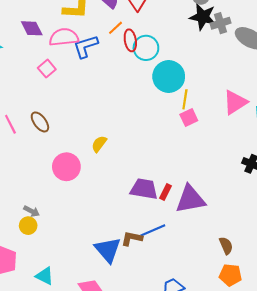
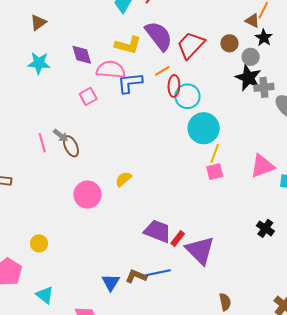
purple triangle: (190, 199) -> (200, 250), turned 44
gray arrow: (32, 211) -> (61, 135), moved
blue triangle: (108, 250) -> (111, 282), size x0.7

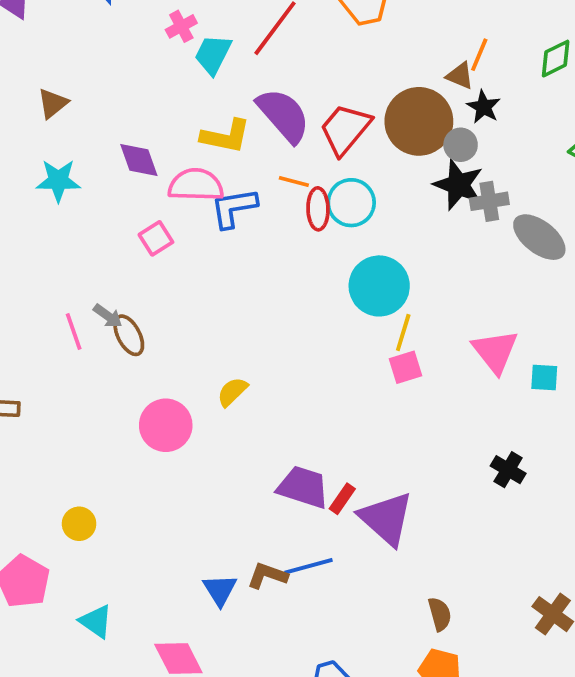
brown circle: (229, 43) -> (419, 121), size x2.0
orange line: (162, 71) -> (294, 181), turned 49
cyan circle: (187, 96) -> (351, 203), moved
pink triangle: (262, 166) -> (495, 351), turned -44

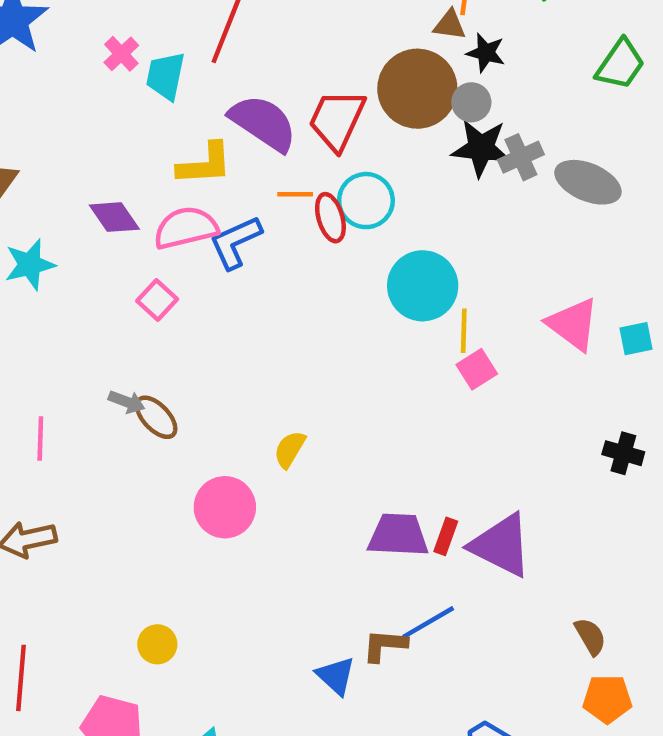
pink line: (74, 332) -> (40, 438), moved, turned 36

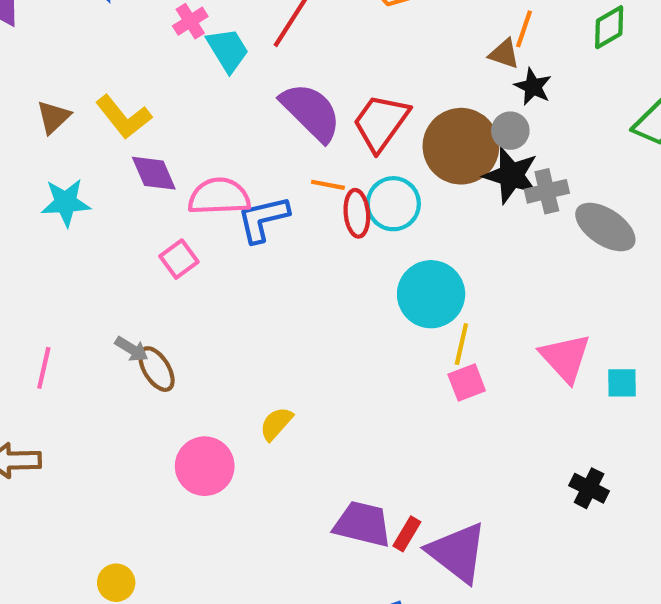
cyan trapezoid: (165, 76) -> (228, 50), turned 126
brown circle: (417, 89) -> (461, 146), moved
yellow L-shape: (205, 164) -> (124, 117), moved, turned 44

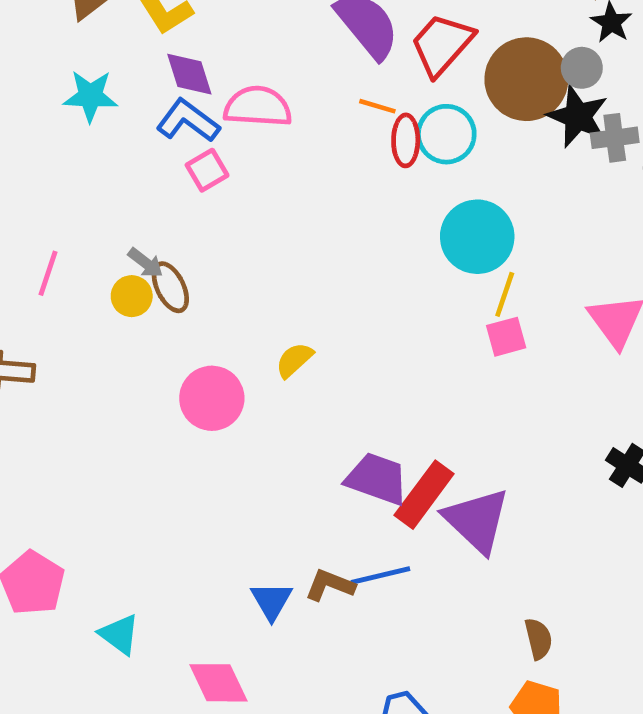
blue L-shape: (263, 219) -> (188, 121), moved, turned 44
red rectangle: (407, 534) -> (424, 495), size x1.8
yellow circle: (116, 583) -> (132, 296), moved

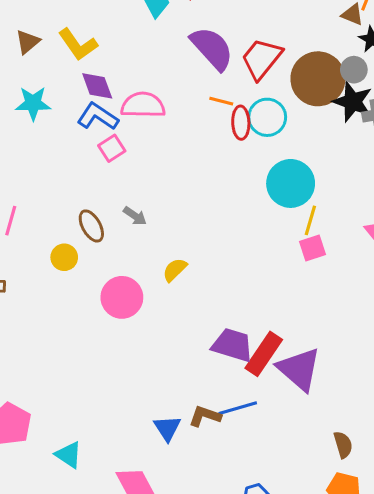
gray arrow: (146, 263) -> (135, 216), moved
yellow circle: (132, 296) -> (64, 257), moved

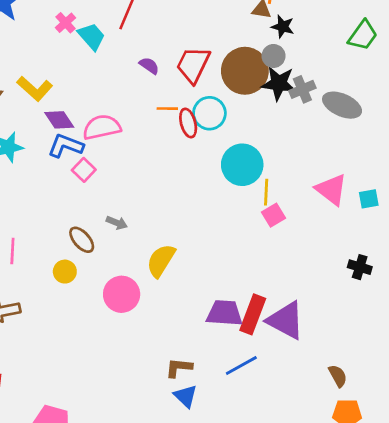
purple semicircle: (212, 48) -> (149, 66), size x0.5
yellow semicircle: (175, 270) -> (161, 261), size x1.5
brown L-shape: (205, 416) -> (179, 368), moved

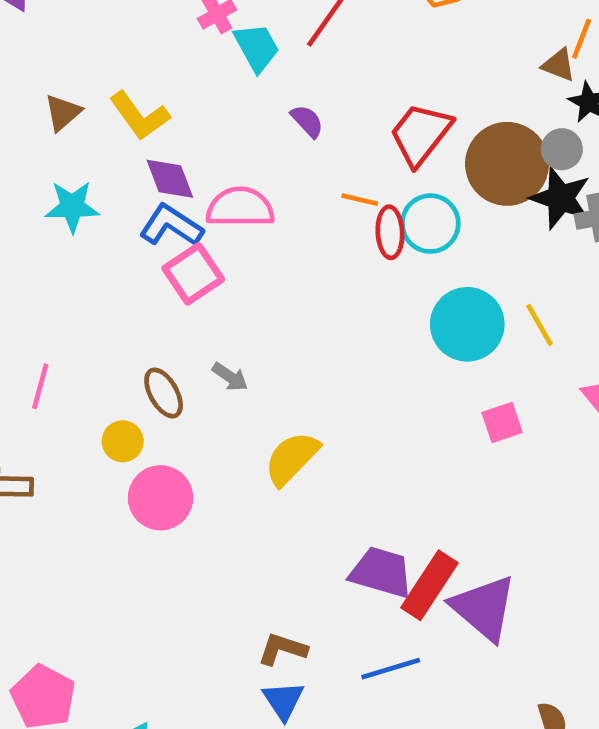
purple semicircle: (149, 66) -> (307, 121), moved
pink square: (84, 170) -> (193, 274), size x1.4
yellow line: (266, 192) -> (540, 325), moved, turned -45
pink circle: (122, 294) -> (161, 498), moved

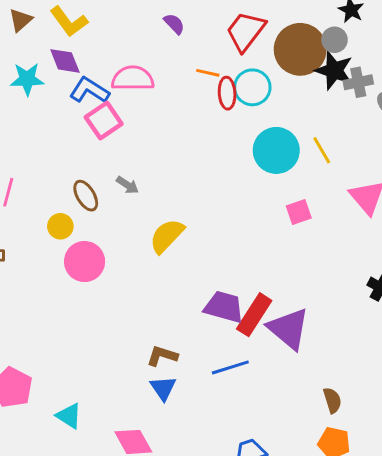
purple diamond: (170, 179) -> (65, 61), moved

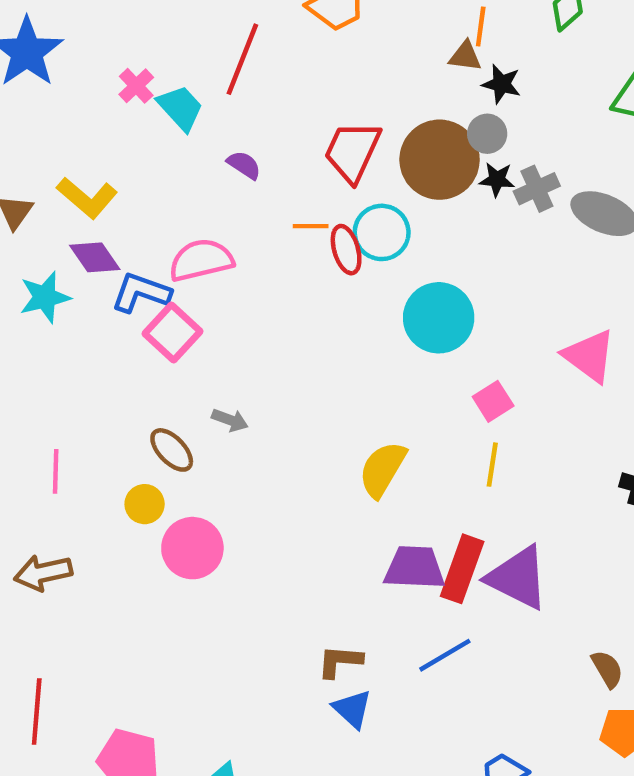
black star: (334, 71) -> (497, 179), size x0.6
yellow line: (322, 150) -> (492, 465), moved, turned 52
yellow semicircle: (167, 236) -> (382, 469), moved

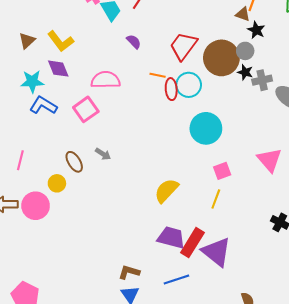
blue L-shape: (141, 293) -> (43, 105), moved
pink circle: (192, 548) -> (36, 206), moved

